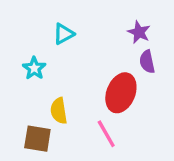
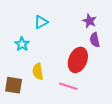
pink line: (106, 134) -> (68, 86), turned -42
brown square: (37, 139) -> (14, 85), moved

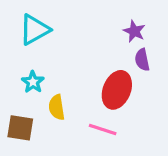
cyan triangle: (41, 22) -> (34, 30), moved, size x1.5
cyan star: (22, 44) -> (33, 82), moved

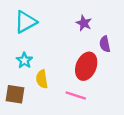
purple star: (134, 31) -> (84, 23), moved

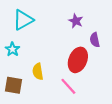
cyan star: (24, 60) -> (12, 49), moved
pink line: (76, 95) -> (68, 86), turned 30

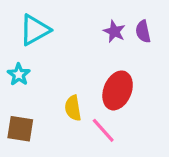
purple semicircle: (95, 40) -> (143, 31), moved
yellow semicircle: (38, 72) -> (73, 108), moved

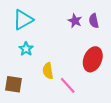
cyan star: (19, 75) -> (26, 49), moved
red ellipse: (118, 90) -> (93, 59), moved

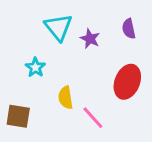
cyan triangle: (23, 20) -> (58, 27), moved, turned -40
purple star: (75, 21) -> (90, 39), moved

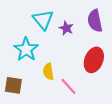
purple semicircle: (129, 29) -> (95, 21), size x1.5
cyan star: (35, 67) -> (26, 49), size x1.6

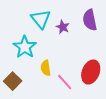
red ellipse: (94, 60) -> (91, 72), moved
brown square: (13, 85) -> (13, 81), turned 36

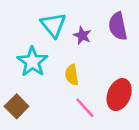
yellow semicircle: (46, 68) -> (72, 75), moved

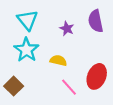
cyan triangle: (53, 25) -> (27, 20), moved
yellow semicircle: (72, 75) -> (58, 60), turned 112

